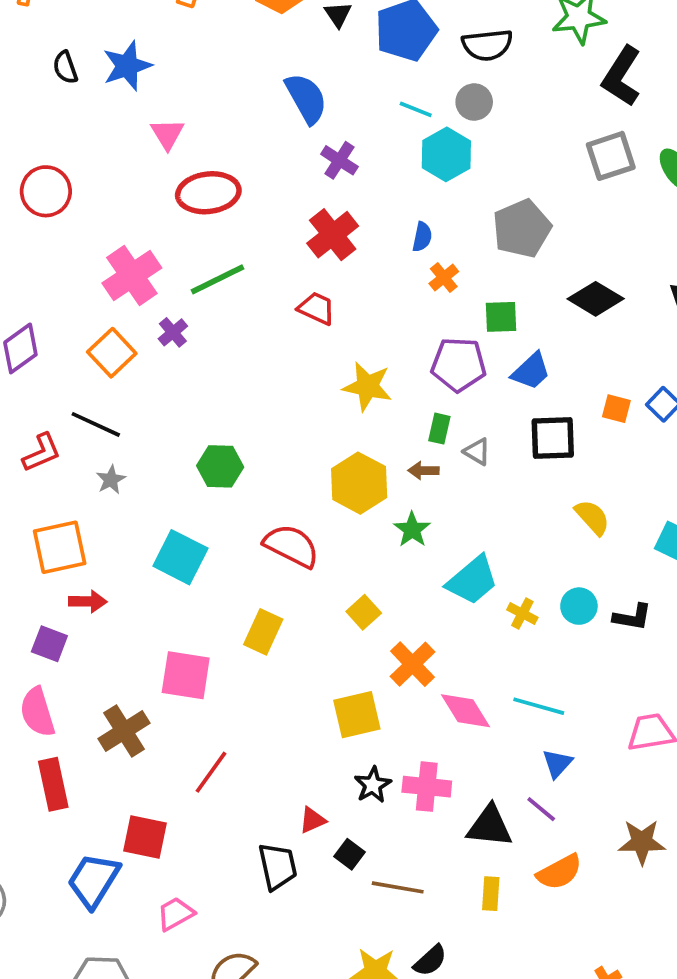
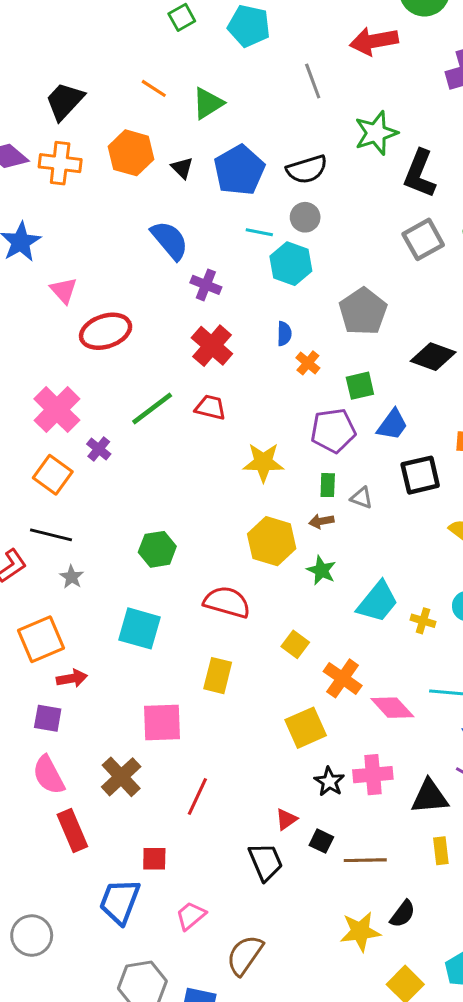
green line: (218, 279) -> (152, 409), moved
red square: (145, 837) -> (154, 859), size x0.7

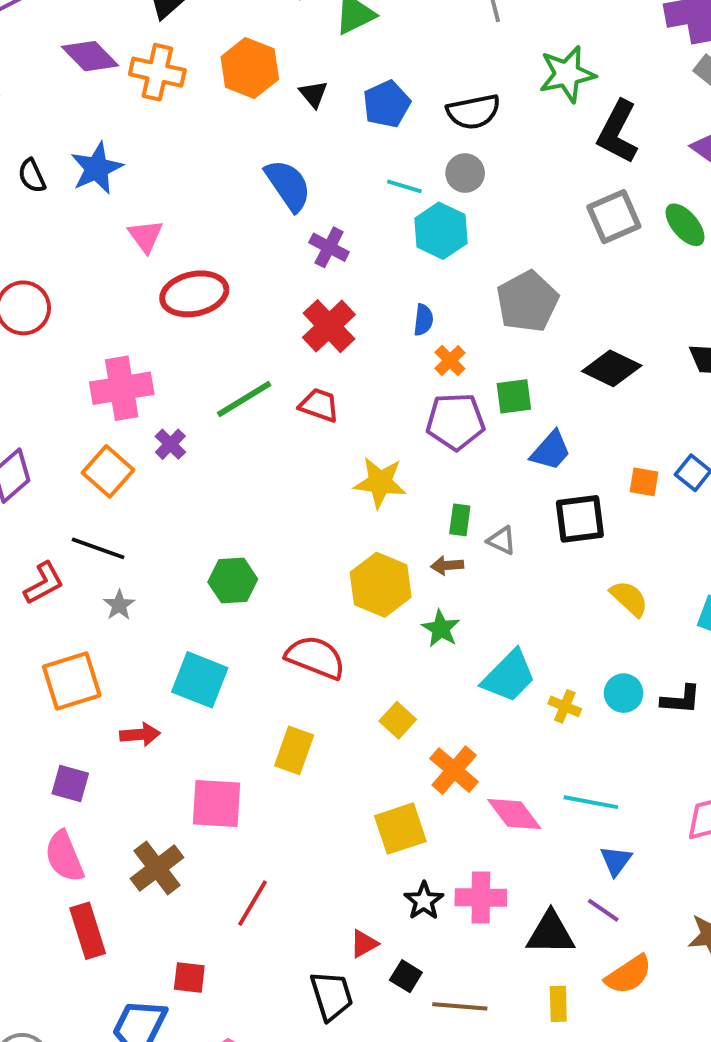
blue pentagon: (239, 170) -> (387, 104), size x0.7
pink cross: (57, 410) -> (122, 388), turned 30
purple pentagon: (333, 431) -> (455, 421), moved
red arrow: (72, 678) -> (140, 734), moved

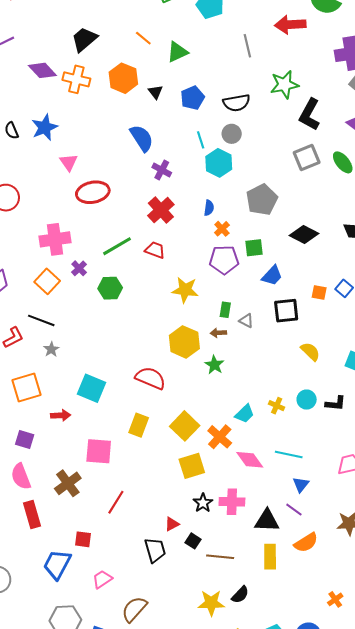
cyan line: (404, 186) -> (201, 140), turned 54
green hexagon: (233, 581) -> (110, 288), moved
cyan trapezoid: (509, 676) -> (245, 414), moved, size x0.7
yellow square: (398, 720) -> (185, 426), moved, size x1.6
yellow rectangle: (558, 1004) -> (270, 557), size x1.4

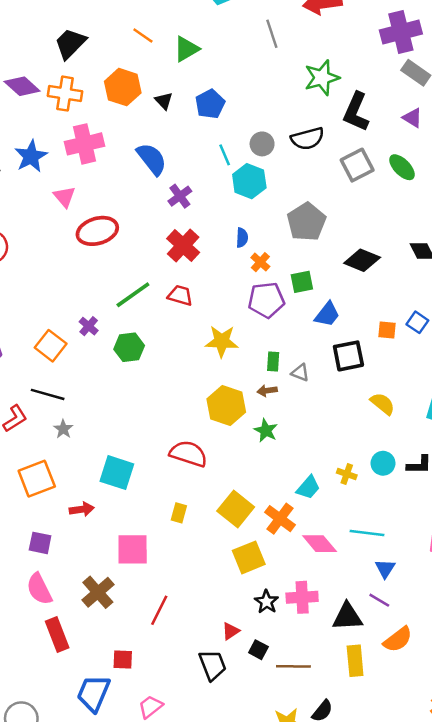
black semicircle: (237, 103) -> (308, 139), moved
purple cross: (162, 170) -> (180, 196), turned 30
pink cross: (55, 239) -> (84, 144), moved
yellow rectangle: (139, 425) -> (179, 513), size x0.7

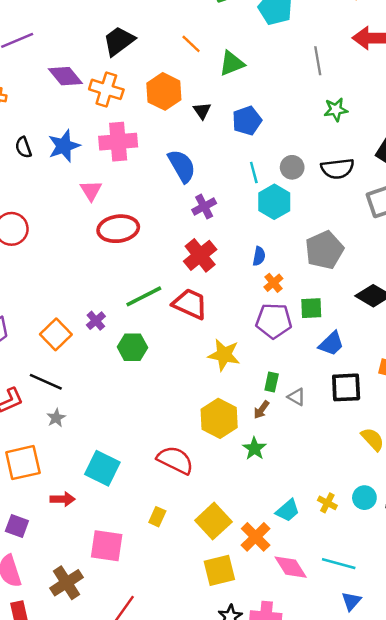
green star: (322, 78) -> (336, 110), moved, size x0.7
red trapezoid: (180, 295) -> (190, 304), size x1.4
brown arrow: (267, 391) -> (261, 410), turned -54

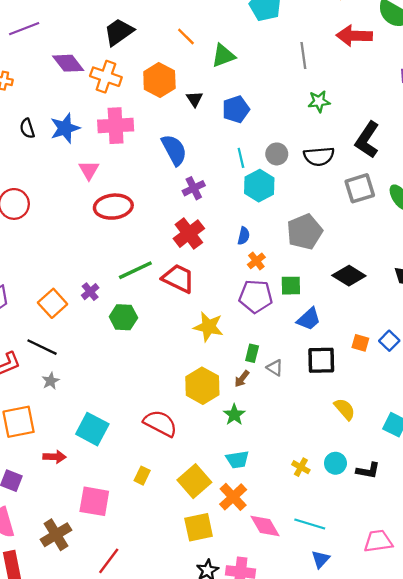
cyan trapezoid: (288, 510) -> (237, 460), moved, turned 30

